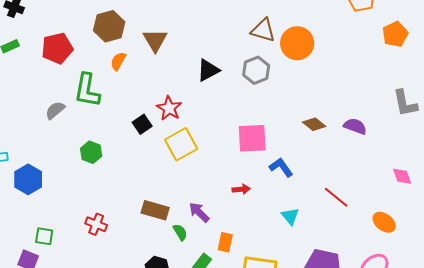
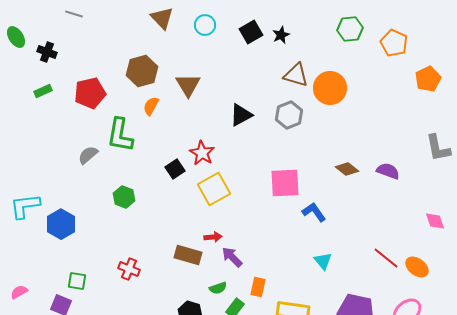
red arrow: (241, 189) -> (213, 237), moved
red line: (336, 197) -> (386, 258), moved
green semicircle: (180, 232) -> (218, 288), moved, turned 102

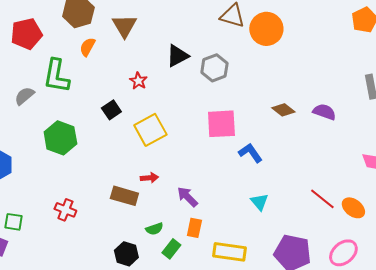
gray hexagon: (289, 115) -> (214, 68), moved
red star: (202, 153) -> (138, 81), moved, size x0.7
green hexagon: (124, 197) -> (60, 138), size x1.5
purple arrow: (232, 257) -> (187, 197), moved

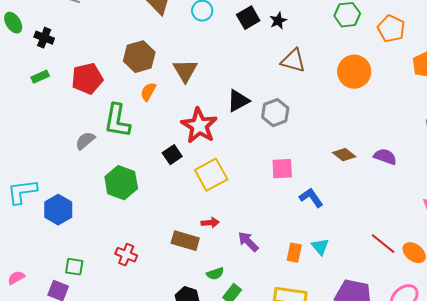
orange circle: (266, 29) -> (354, 72), moved
red star: (138, 81) -> (199, 126), size x2.0
pink square: (221, 124) -> (282, 169), size x0.7
orange rectangle: (194, 228) -> (294, 253), moved

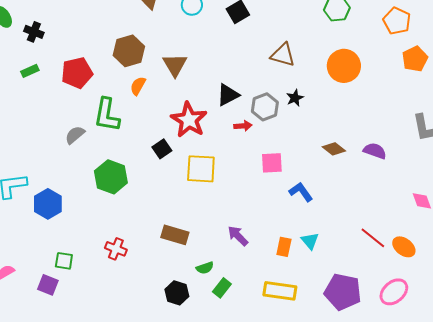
black star: (278, 21) -> (295, 98), moved
orange pentagon: (391, 29) -> (397, 21), moved
yellow square: (211, 175) -> (201, 169), turned 32
red arrow: (210, 223) -> (243, 126), moved

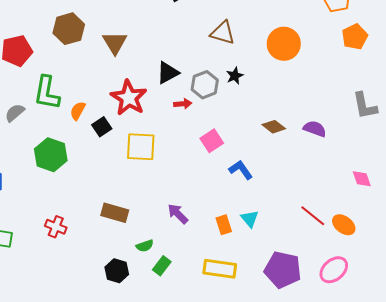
orange semicircle: (138, 86) -> (78, 111), moved
pink square: (272, 163) -> (212, 141), turned -30
orange rectangle: (284, 247) -> (224, 225), turned -30

